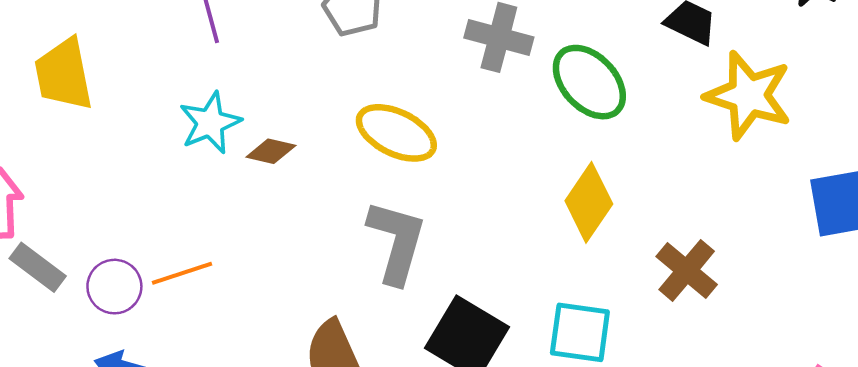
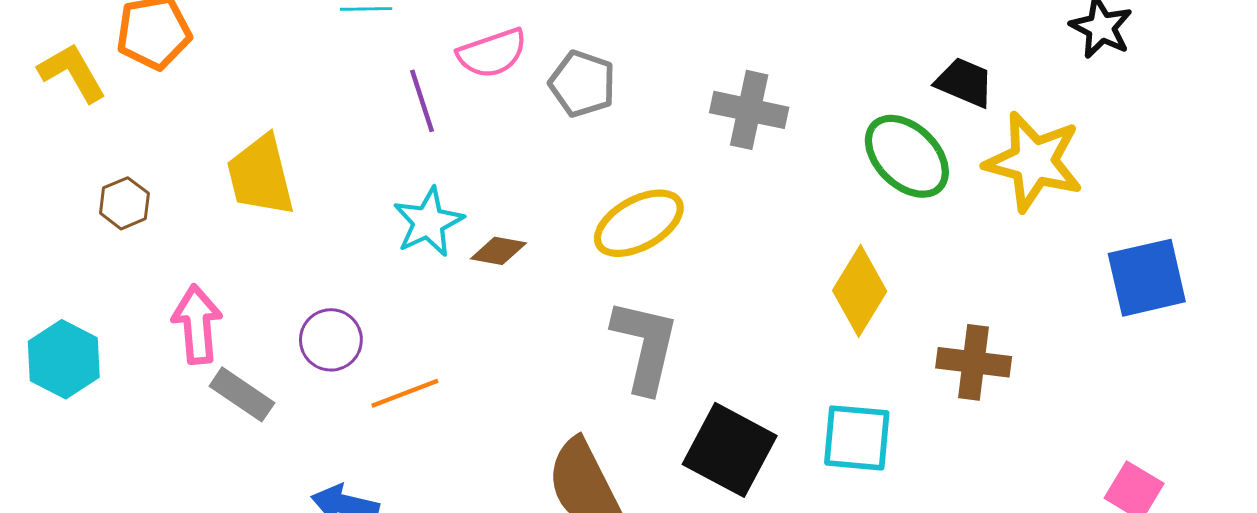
green ellipse: (589, 82) -> (907, 156), moved
yellow ellipse: (396, 133) -> (639, 223), turned -52
brown cross: (687, 270) -> (974, 362), turned -30
purple circle: (114, 287) -> (331, 340), moved

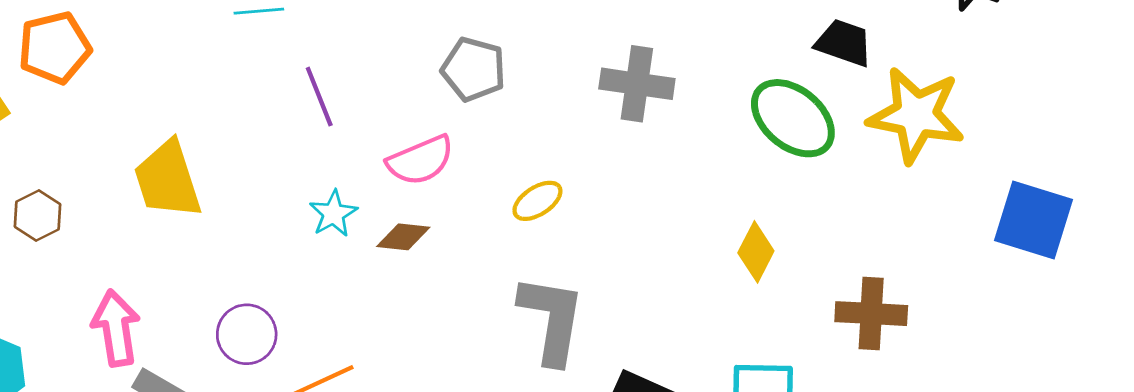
pink semicircle: (492, 53) -> (420, 160), moved
cyan star: (428, 222) -> (333, 214), size x0.7
yellow ellipse: (639, 223) -> (537, 201), size x0.6
blue square: (1147, 278) -> (1033, 220), turned 34
yellow diamond: (860, 291) -> (756, 252), size x0.7

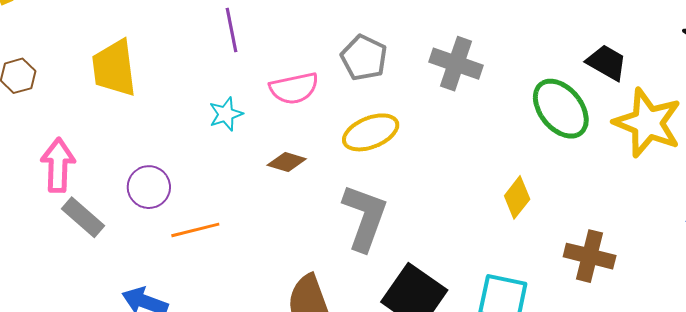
gray pentagon: (474, 69) -> (364, 58), moved
yellow ellipse: (537, 201) -> (371, 132), size x1.5
brown diamond: (403, 237) -> (287, 162), moved

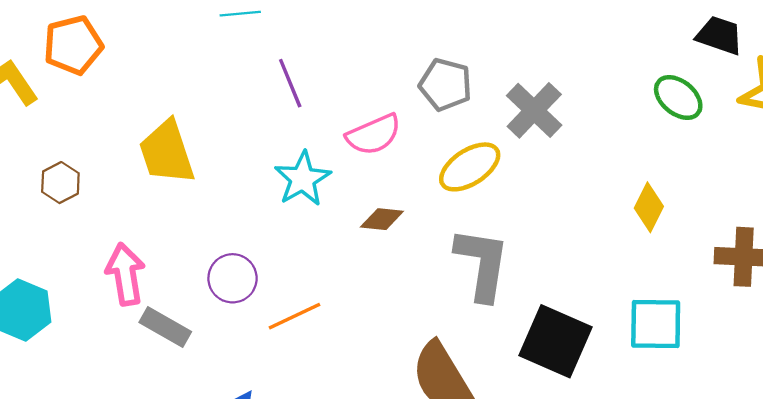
gray cross: (456, 64) -> (534, 110), moved, turned 36
green ellipse: (561, 109) -> (678, 97), size x0.7
cyan star: (226, 114) -> (303, 179), size x1.4

